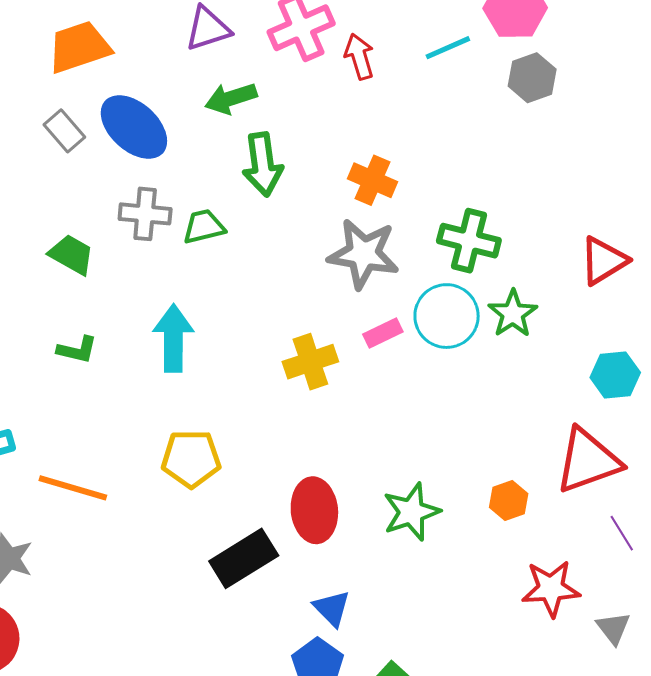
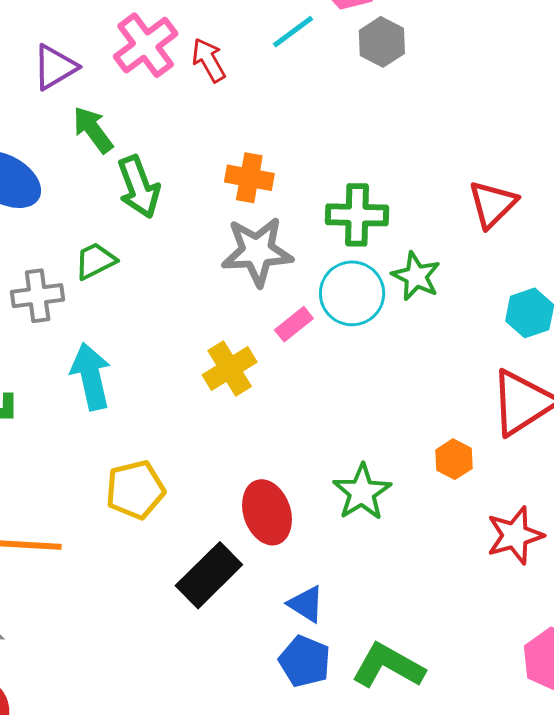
green arrow: (231, 98) -> (93, 130), turned 84
gray cross: (145, 214) -> (38, 296), moved

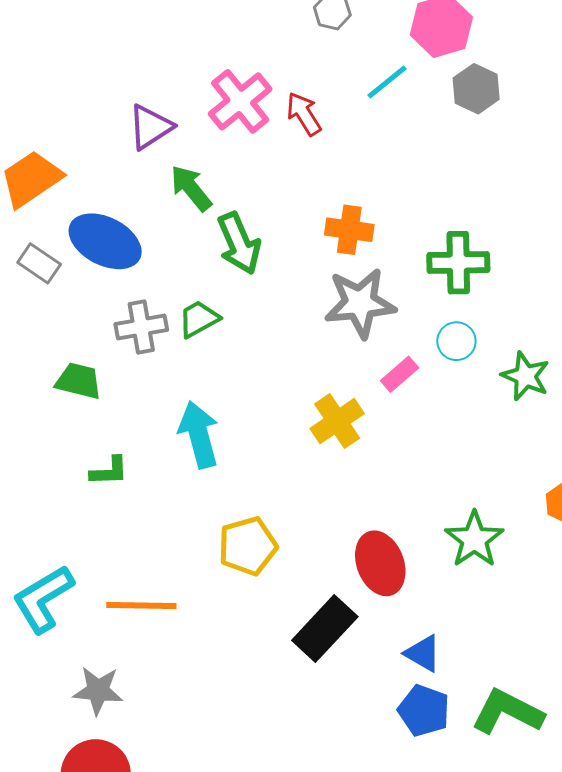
green star: (416, 276) -> (525, 376), moved
cyan circle: (352, 293) -> (456, 341), size x0.6
gray cross: (38, 296) -> (141, 327), moved

